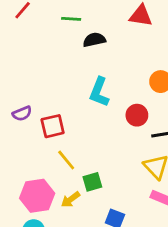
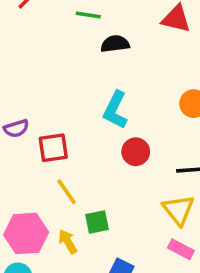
red circle: (137, 115) -> (136, 152), moved
yellow arrow: (71, 199) -> (68, 242), turned 90

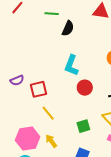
black semicircle: (115, 44) -> (68, 28), turned 126
green square: (97, 222) -> (83, 126), moved

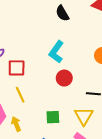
black semicircle: (68, 28) -> (62, 13), turned 112

